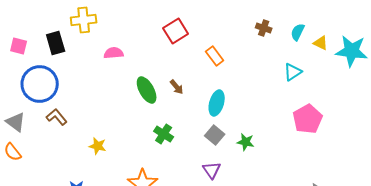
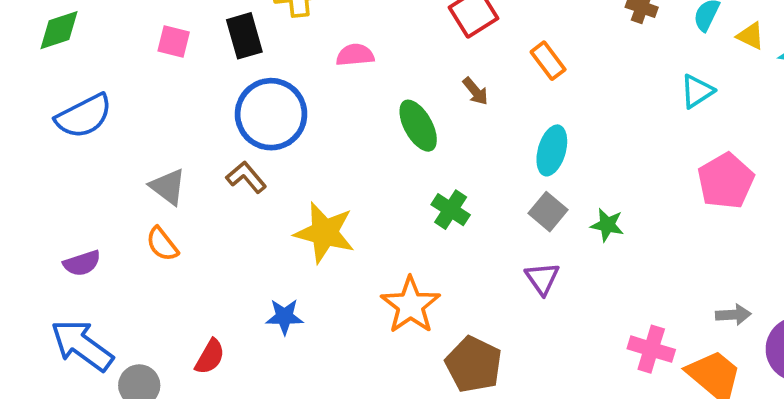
blue circle: (40, 84) -> (271, 114), moved
brown arrow: (177, 87) -> (475, 91), moved
yellow star: (98, 146) -> (325, 233), size x1.8

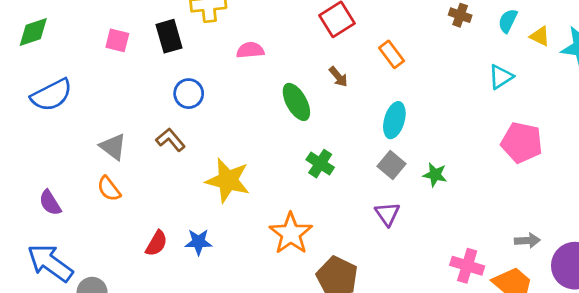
blue circle: (271, 114) -> (189, 94), size x0.6
pink pentagon: (726, 181) -> (522, 143), turned -30
purple semicircle: (82, 263) -> (50, 203), turned 76
red semicircle: (210, 357) -> (156, 243), moved

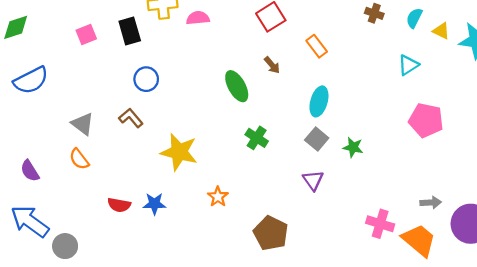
pink square: (117, 40) -> (86, 34), turned -36
pink semicircle: (250, 50) -> (198, 18), moved
orange star: (291, 234) -> (218, 197), moved, size x0.6
red semicircle: (156, 243) -> (119, 205), turned 70

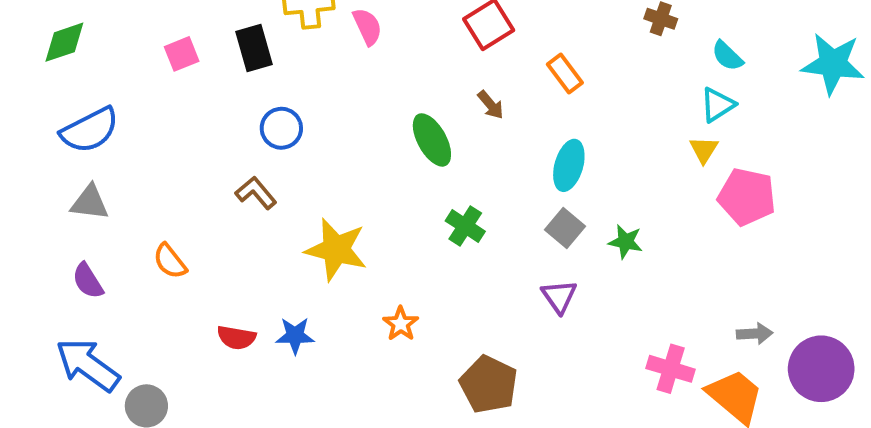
pink semicircle: (198, 18) -> (367, 27), turned 70
cyan semicircle: (414, 18) -> (727, 56), moved, turned -72
yellow triangle: (441, 31) -> (704, 150), moved, turned 36
gray triangle: (83, 124) -> (90, 203), moved, turned -30

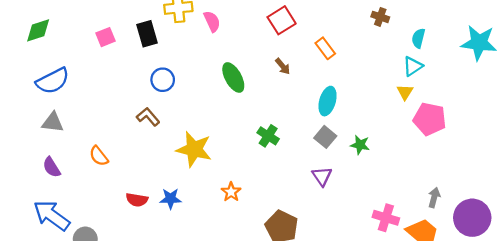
cyan semicircle: (727, 56) -> (418, 38), turned 60
green ellipse: (432, 140) -> (233, 77), moved
gray arrow: (755, 334) -> (434, 198), turned -72

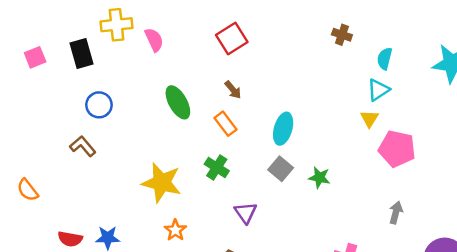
orange rectangle: (325, 48) -> (225, 124), moved
yellow star: (194, 149) -> (162, 183), moved
purple triangle: (322, 176) -> (246, 213), moved
gray arrow: (434, 198) -> (396, 213), moved

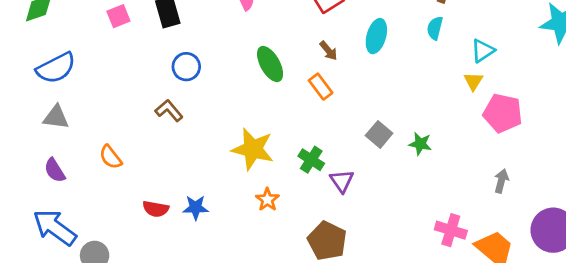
cyan semicircle: (385, 59) -> (435, 28), moved
cyan ellipse: (283, 129) -> (376, 36), moved
green cross: (217, 168) -> (311, 160), moved

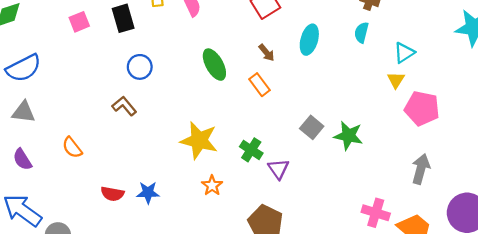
green star: (420, 144) -> (348, 136), size x1.4
gray arrow: (501, 181) -> (421, 169), size x1.4

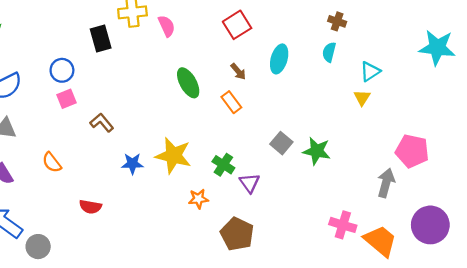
pink square: (79, 22) -> (67, 99), moved
blue circle: (140, 67) -> (62, 70), moved
pink pentagon: (422, 108) -> (412, 151), moved
orange star: (212, 185) -> (198, 199), moved, turned 30
blue star: (148, 193) -> (132, 164), moved

